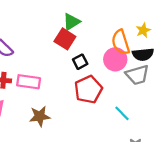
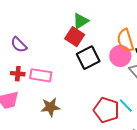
black square: (80, 62) -> (88, 58), size x1.6
red pentagon: (88, 90) -> (106, 110), moved, turned -30

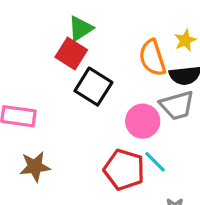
pink circle: (120, 56) -> (143, 121), moved
black square: (88, 58) -> (93, 87), turned -30

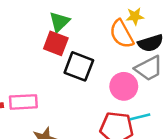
yellow star: (185, 40) -> (135, 16), moved, turned 30
cyan line: (155, 162) -> (140, 117), turned -48

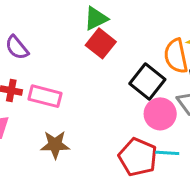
green triangle: (59, 22) -> (96, 18), moved
black square: (79, 66) -> (147, 82), moved

